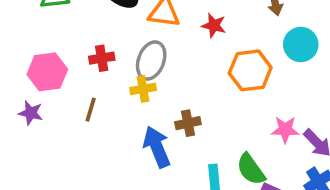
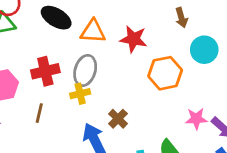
red star: (214, 25) -> (134, 39), size x1.4
red cross: (102, 58) -> (45, 71), size x1.4
brown cross: (188, 123) -> (118, 119), turned -30

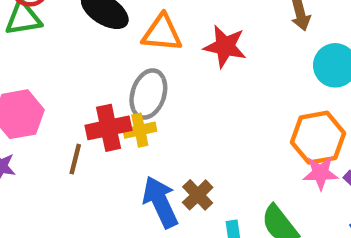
red cross: (45, 71) -> (109, 128), moved
orange hexagon: (165, 73) -> (318, 138), moved
brown cross: (118, 119) -> (198, 195), moved

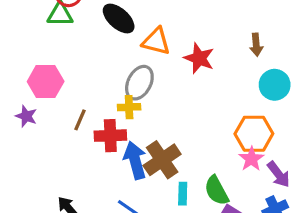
red cross: (109, 128) -> (110, 136), moved
pink star: (321, 173) -> (251, 159), turned 30
brown cross: (198, 195) -> (162, 160), size x1.6

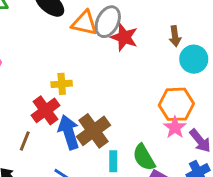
brown arrow: (256, 45) -> (175, 36), moved
gray ellipse: (139, 83) -> (108, 22), moved
brown line: (80, 120) -> (25, 141), moved
red cross: (110, 136) -> (46, 110), turned -32

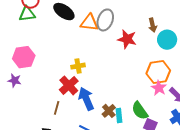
red star: (124, 37) -> (127, 39), moved
brown cross: (93, 131) -> (109, 111), moved, size x0.6

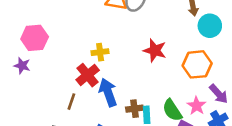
red star: (127, 39) -> (155, 50), moved
pink star: (159, 88) -> (197, 106), moved
brown cross: (109, 111) -> (134, 109), turned 32

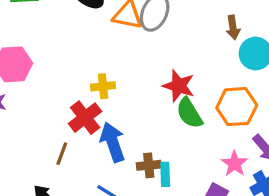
green semicircle: (172, 110) -> (189, 113), moved

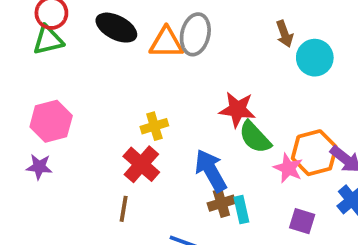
orange hexagon: (237, 107) -> (314, 153), moved
blue arrow: (113, 142) -> (211, 171), moved
pink star: (234, 164) -> (288, 168), moved

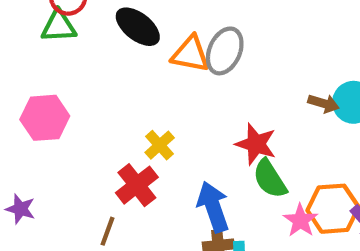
brown arrow: (284, 34) -> (324, 103), moved, turned -64
yellow cross: (154, 126) -> (160, 145), turned -36
purple star: (39, 167) -> (20, 209), moved

